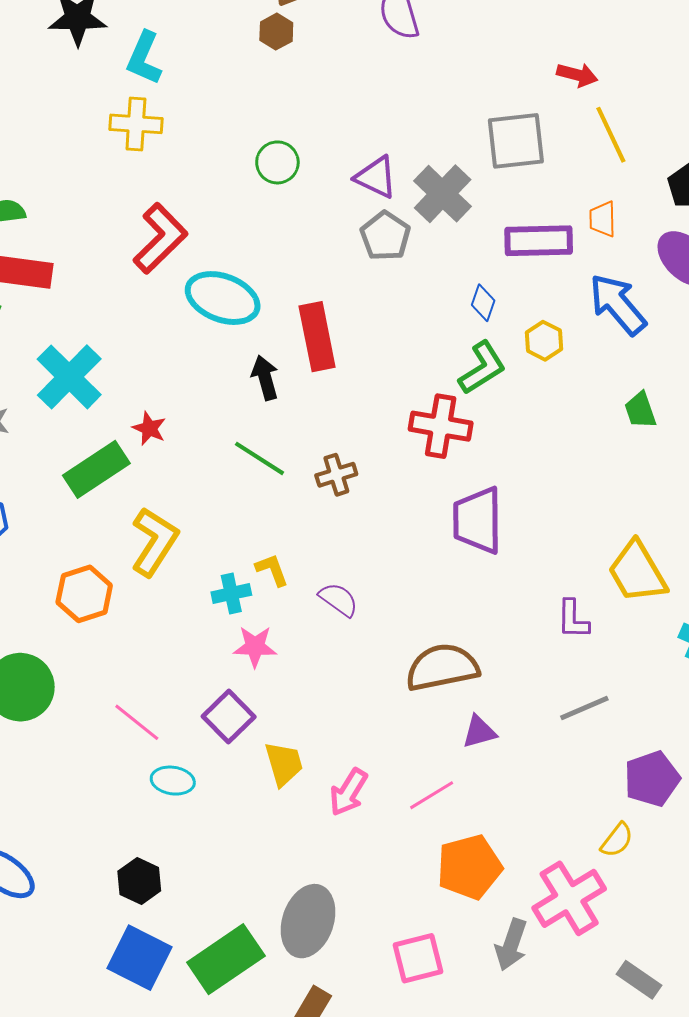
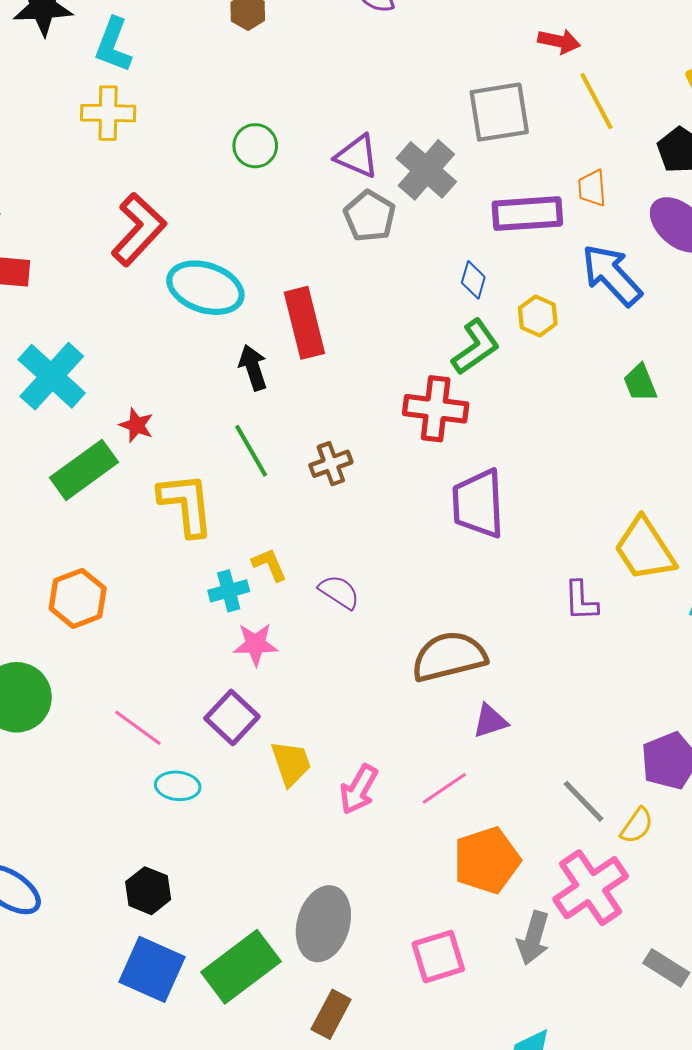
green line: (259, 458) -> (251, 451), turned 30
yellow L-shape: (154, 542) -> (186, 504), moved, turned -36
gray line: (584, 708) -> (583, 801), moved, turned 72

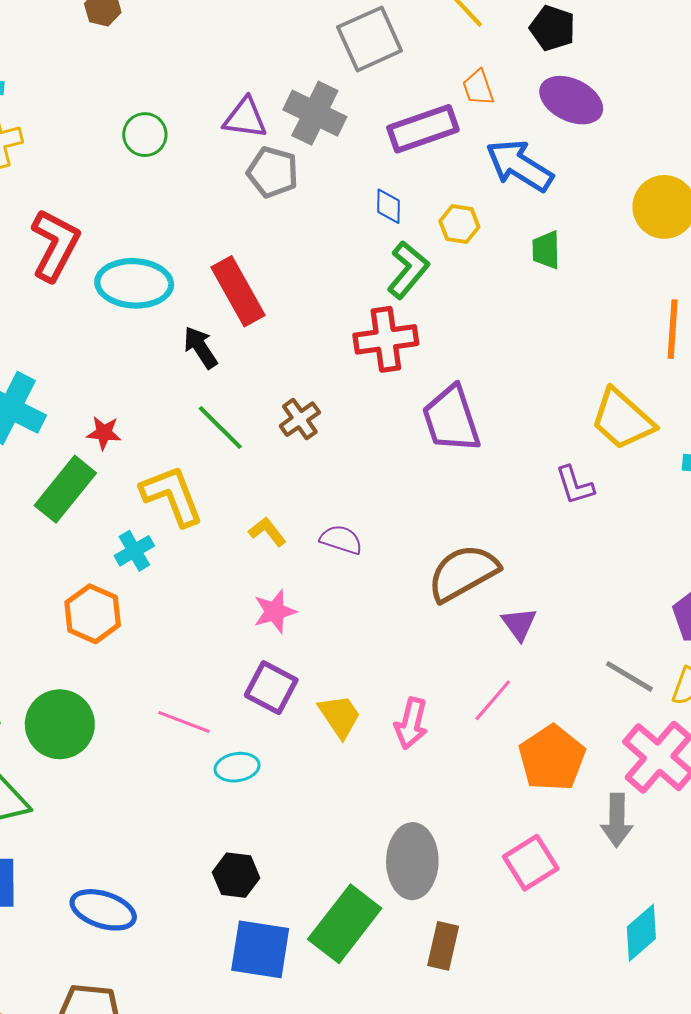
green trapezoid: (640, 383) -> (546, 250), moved, turned 36
cyan cross: (229, 591) -> (134, 551), moved
purple triangle: (490, 721) -> (519, 624), turned -33

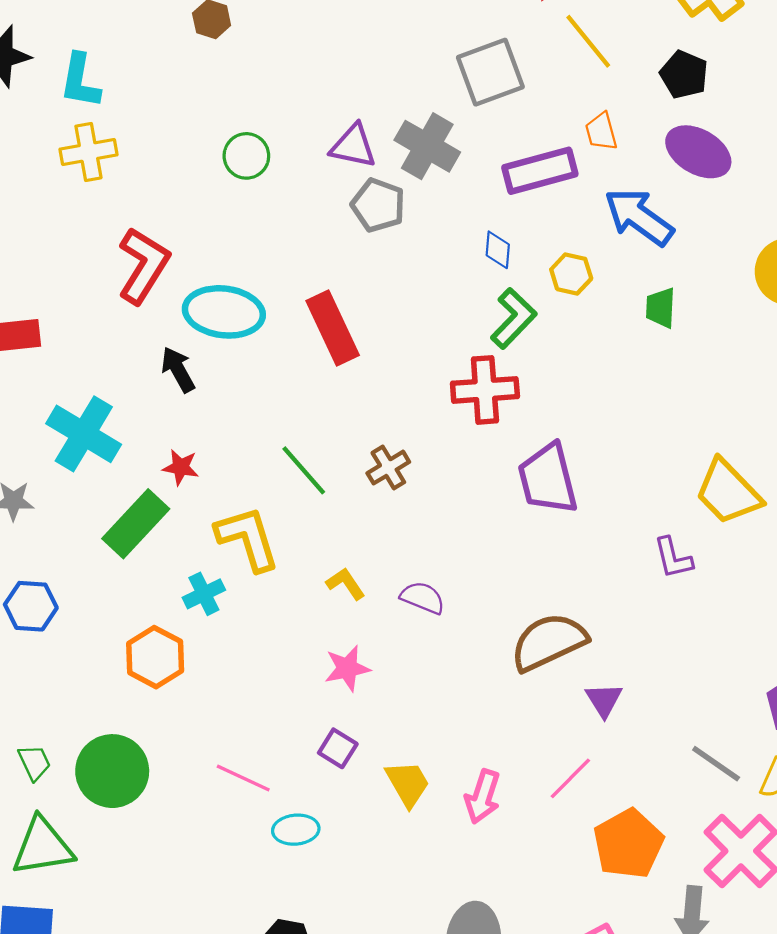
black arrow: (200, 347) -> (178, 370), moved
purple square: (271, 688) -> (338, 748), size x0.7

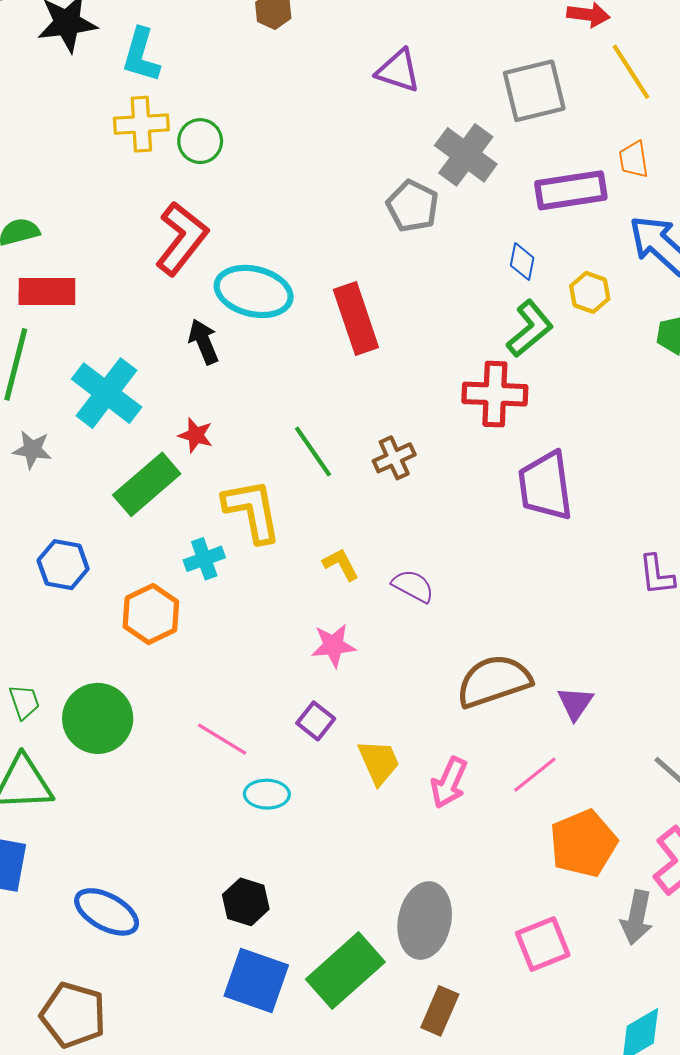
purple triangle: (353, 146) -> (398, 71), moved
green circle: (246, 156) -> (200, 141), moved
blue hexagon: (31, 606) -> (63, 565), moved
brown semicircle: (549, 642) -> (494, 681), moved

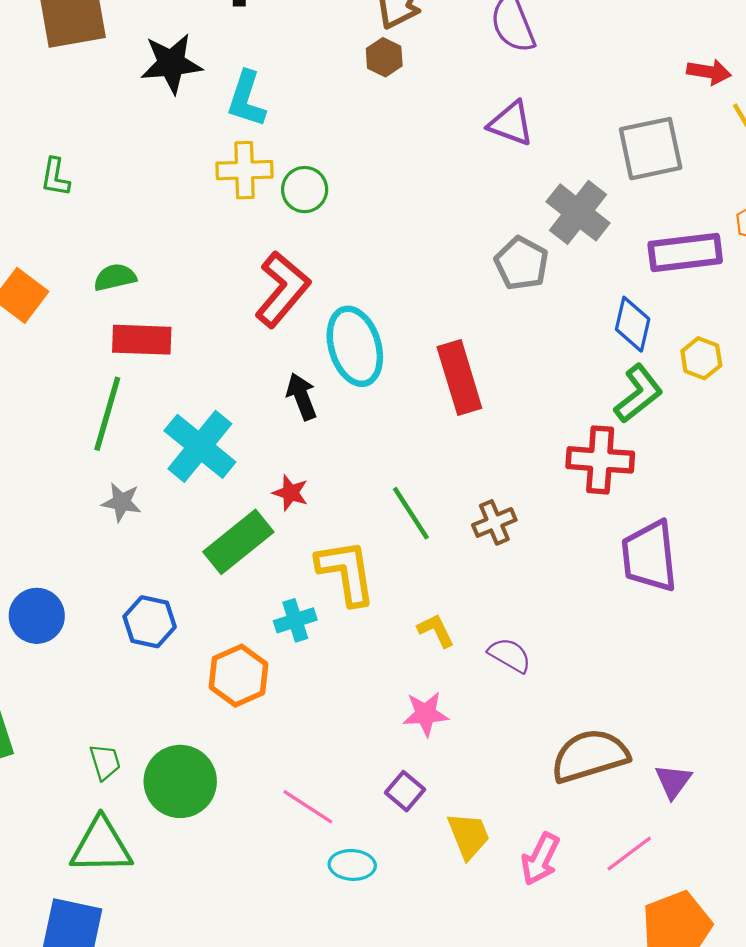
blue diamond: (522, 262) -> (633, 324), size x1.4
cyan ellipse: (254, 291) -> (355, 346), turned 58

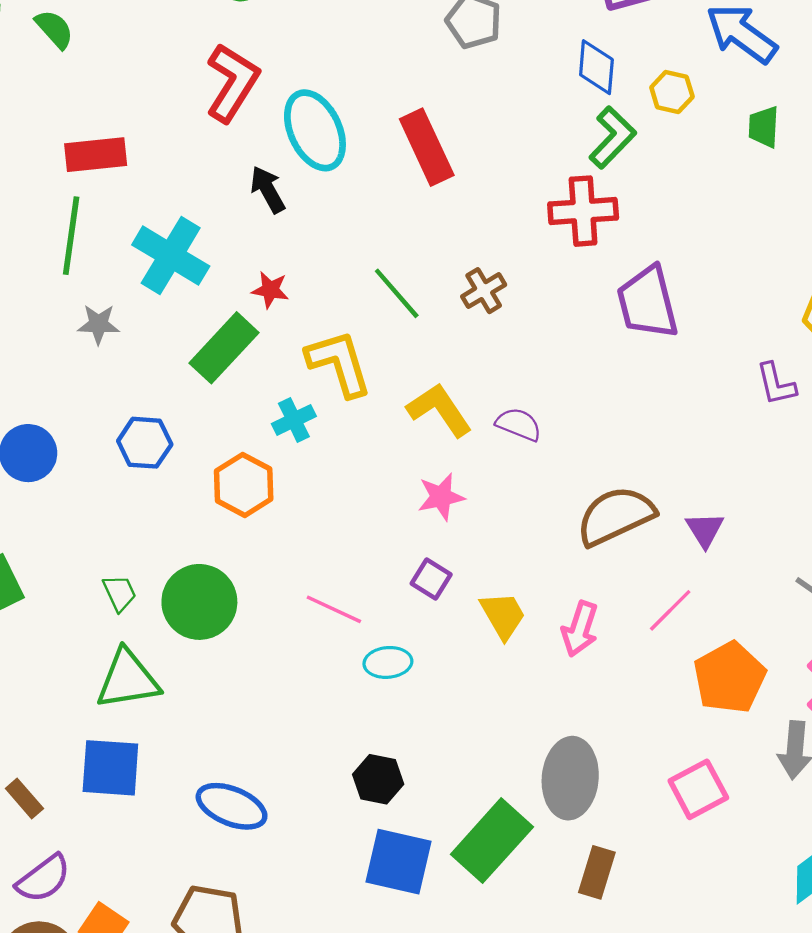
green semicircle: (115, 277) -> (54, 29), moved, turned 69
yellow L-shape: (436, 630) -> (439, 410), size x1.6

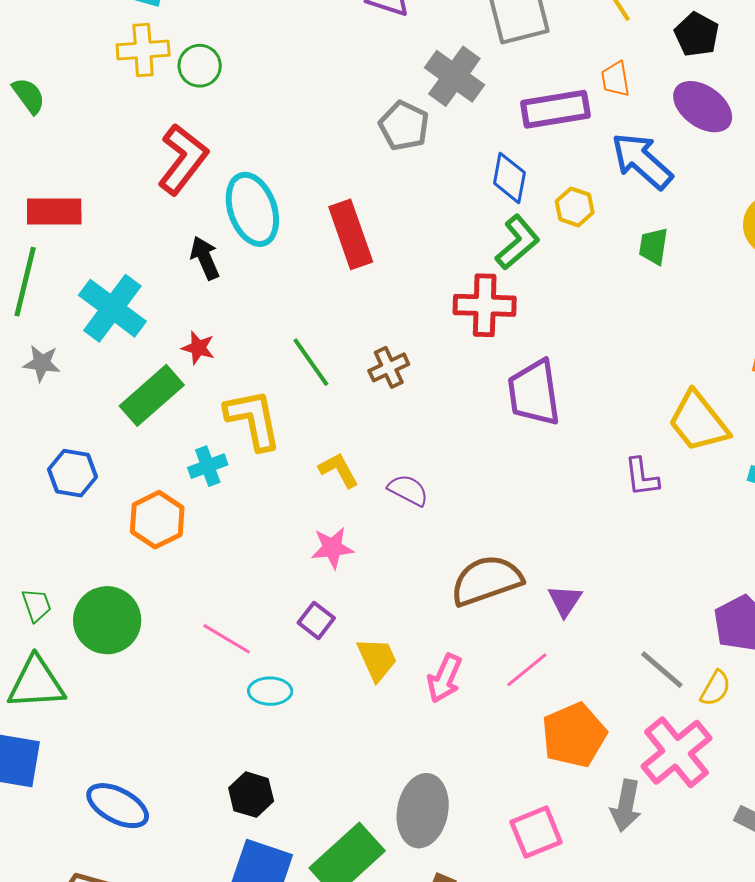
yellow L-shape: (439, 410) -> (339, 470), size x0.7

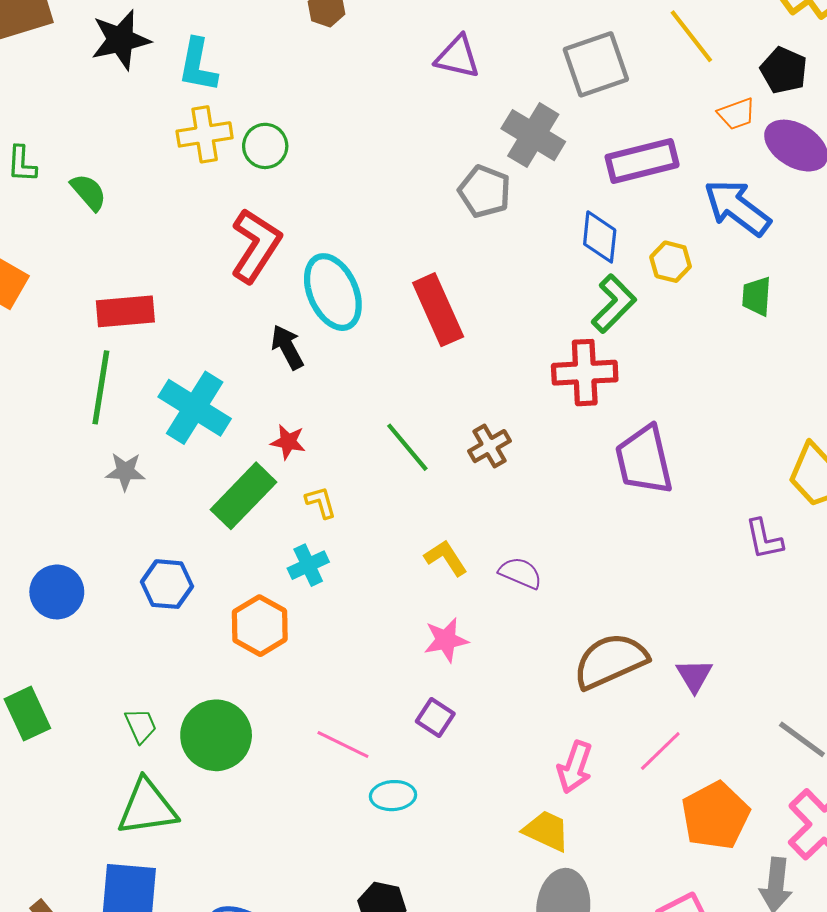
orange trapezoid: (615, 79) -> (737, 114), moved, turned -96
yellow L-shape: (253, 419) -> (321, 502), moved, size x0.5
yellow trapezoid: (377, 659) -> (547, 831), moved, turned -36

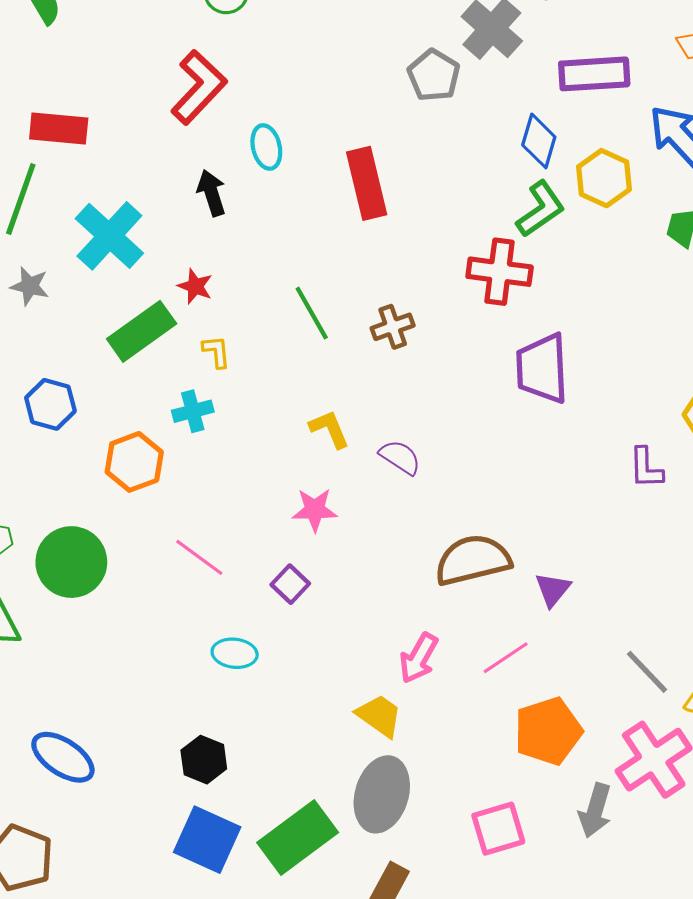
yellow hexagon: (671, 262) -> (604, 178), size x1.4
cyan ellipse: (333, 292) -> (266, 147), size x0.6
pink line: (343, 744) -> (199, 557), moved

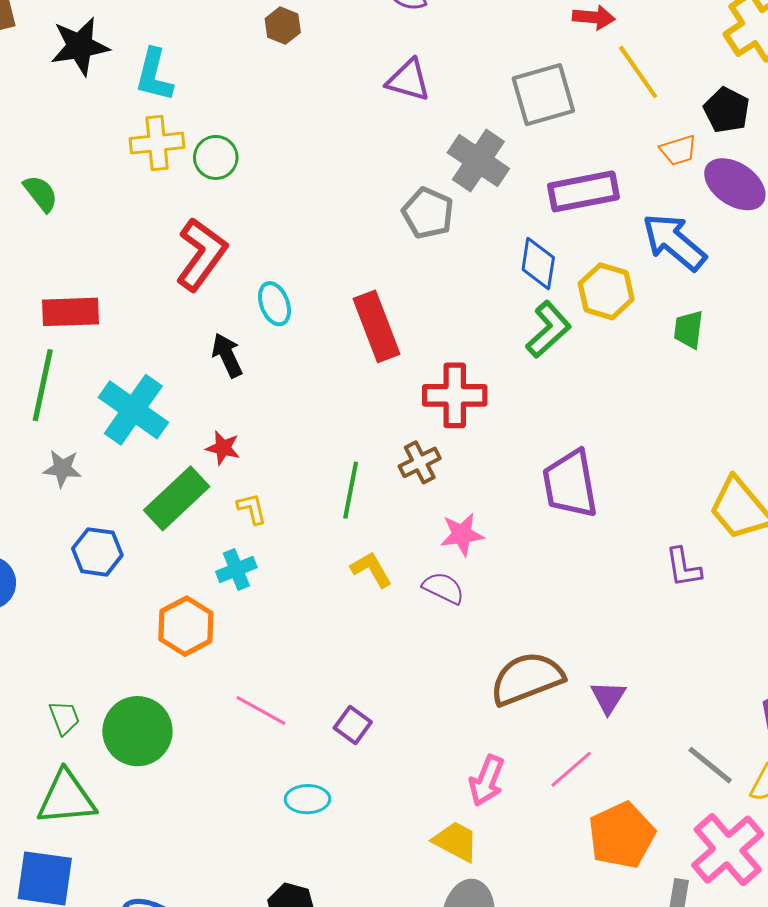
red cross: (500, 272) -> (455, 395), moved
green line: (312, 313) -> (351, 490), moved, turned 48
blue hexagon: (50, 404) -> (97, 552), moved
pink star: (315, 510) -> (462, 534), moved

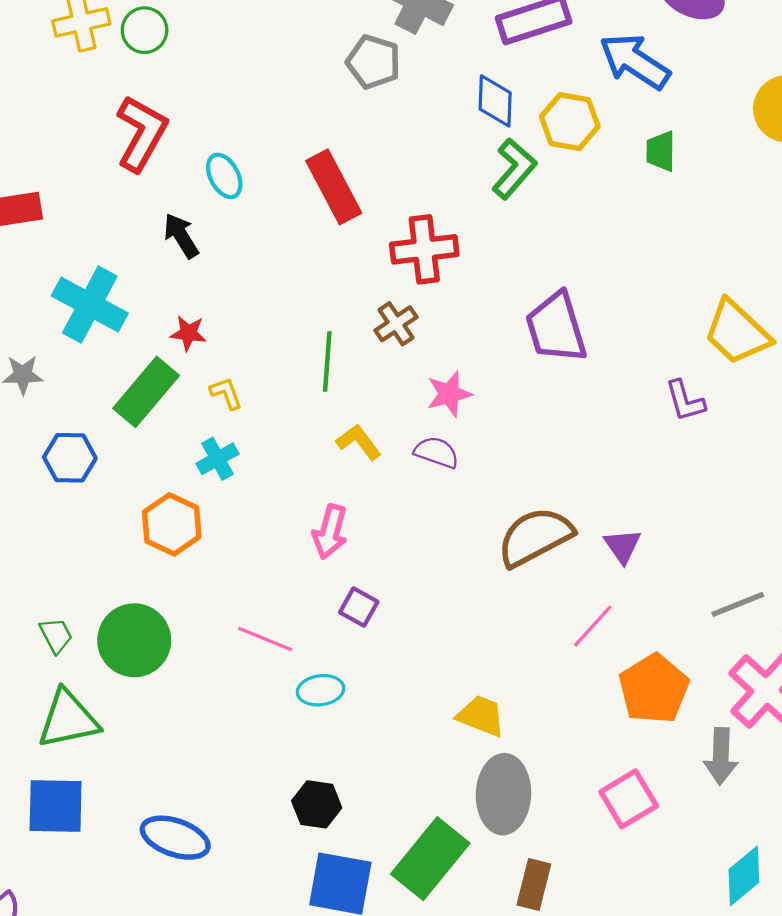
pink line: (261, 711) -> (265, 639), moved
gray line: (710, 765) -> (738, 604), turned -54
pink arrow: (487, 781) -> (330, 532), moved

